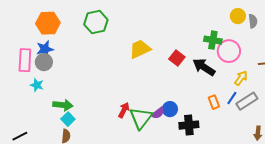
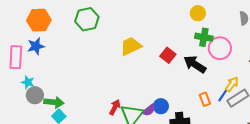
yellow circle: (238, 16) -> (198, 13), moved
gray circle: (44, 62) -> (35, 95), moved
yellow arrow: (241, 78) -> (232, 84), moved

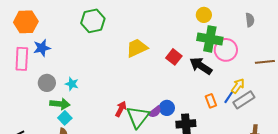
orange hexagon: (39, 20) -> (26, 22), moved
green cross: (204, 37) -> (210, 39), size x1.4
cyan star: (28, 82) -> (72, 84), moved
gray circle: (35, 95) -> (47, 83), moved

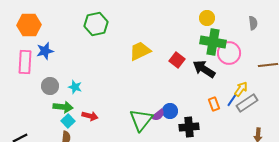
red arrow: (121, 109) -> (90, 116), moved, turned 77

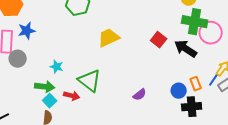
yellow trapezoid: (140, 51) -> (109, 38), moved
gray circle: (50, 86) -> (18, 59), moved
blue circle: (170, 111) -> (179, 91), moved
green triangle: (141, 120) -> (90, 81), moved, turned -30
black cross: (189, 127) -> (192, 107), moved

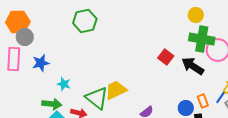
blue star: (27, 31) -> (41, 63), moved
yellow trapezoid: (109, 38) -> (116, 90), moved
gray circle: (18, 59) -> (25, 37), moved

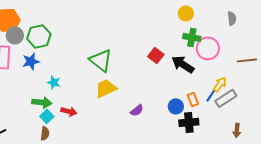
green hexagon: (85, 21) -> (39, 36), moved
green cross: (202, 39) -> (192, 37), size x0.7
green triangle: (97, 98) -> (101, 60), moved

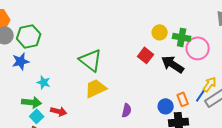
yellow circle: (186, 13) -> (160, 32), moved
purple semicircle: (137, 110) -> (127, 110), turned -40

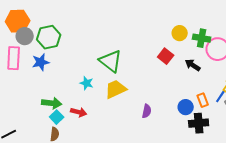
black arrow: (173, 64) -> (193, 65), size x0.7
cyan star: (44, 82) -> (87, 83), moved

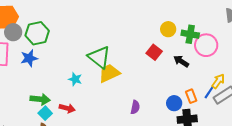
yellow trapezoid: (116, 89) -> (109, 73), moved

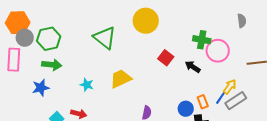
yellow circle: (168, 29) -> (146, 21), moved, size x1.6
green triangle: (99, 57) -> (105, 38), moved
blue star: (29, 58) -> (41, 88), moved
green arrow: (40, 99) -> (52, 65), moved

